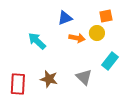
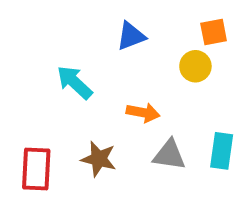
orange arrow: (77, 38) -> (143, 113), moved
cyan rectangle: (110, 61) -> (222, 151), moved, turned -30
gray triangle: (84, 77) -> (169, 155), turned -36

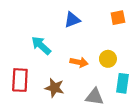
yellow circle: (195, 66) -> (108, 59), moved
gray triangle: (169, 155) -> (95, 97), moved
red rectangle: (36, 169) -> (20, 80), moved

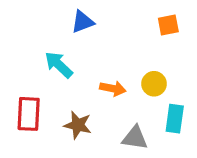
blue triangle: (72, 20) -> (83, 22), moved

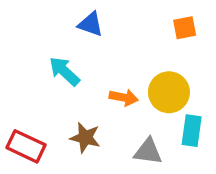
blue triangle: (83, 22) -> (90, 24), turned 40
yellow circle: (154, 84) -> (169, 92), size x1.5
red rectangle: (29, 114) -> (26, 146), moved, turned -68

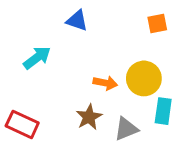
cyan arrow: (64, 71) -> (37, 58), moved, turned 100
brown star: (85, 138) -> (89, 117), moved, turned 30
gray triangle: (148, 151) -> (126, 129), turned -30

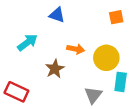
orange arrow: (105, 83) -> (76, 49), moved
brown star: (89, 117) -> (55, 69), moved
gray triangle: (126, 129) -> (93, 95), turned -30

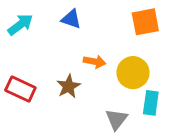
orange square: (116, 17) -> (145, 22), size x1.5
cyan arrow: (27, 42) -> (20, 25), moved
red rectangle: (16, 92) -> (20, 89), moved

